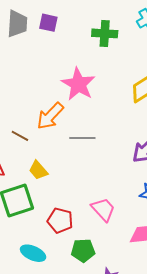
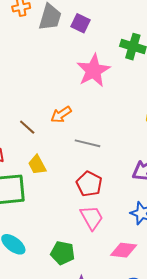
pink star: (78, 84) -> (93, 70), moved
orange arrow: (50, 116) -> (61, 115), size x0.7
red pentagon: (60, 220) -> (89, 184), moved

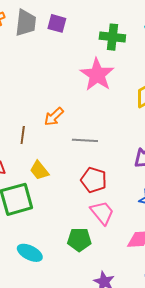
pink star: (93, 70) -> (97, 75), moved
brown line: (27, 127) -> (23, 135), turned 66
green pentagon: (63, 253) -> (79, 240), moved

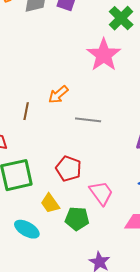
green cross: (112, 37) -> (121, 18), turned 35
yellow trapezoid: (39, 170) -> (50, 203), moved
red pentagon: (94, 180) -> (69, 169), moved

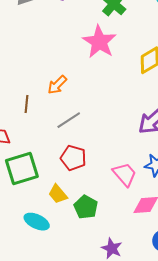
gray line: (88, 120) -> (69, 120), moved, turned -35
pink trapezoid: (101, 193) -> (125, 174), moved
green pentagon: (77, 219) -> (86, 207), turned 30

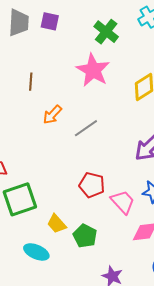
brown line: (26, 104) -> (31, 82), moved
gray line: (69, 120) -> (86, 128), moved
red pentagon: (73, 158) -> (92, 185), moved

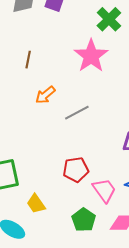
red pentagon: (92, 185) -> (76, 170), turned -30
green pentagon: (85, 236) -> (84, 220), moved

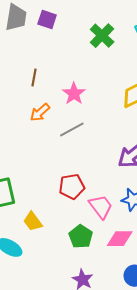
pink star: (91, 56) -> (74, 94), moved, size x0.7
brown line: (28, 60) -> (34, 77), moved

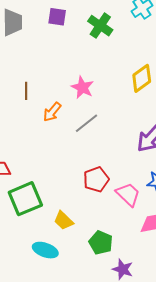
purple square: (47, 20) -> (57, 17), moved
brown line: (34, 77) -> (26, 91), moved
green pentagon: (81, 237) -> (101, 243), moved

